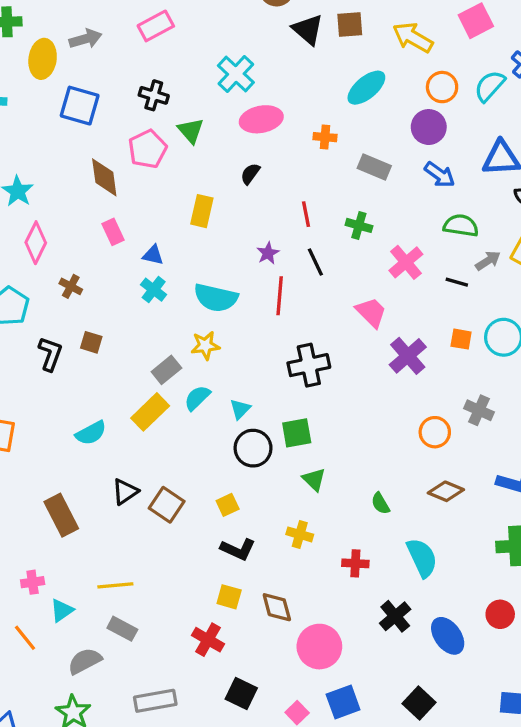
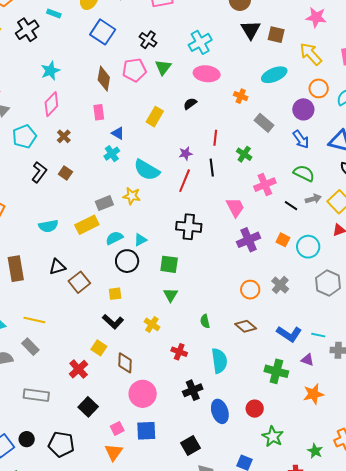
cyan semicircle: (197, 398) -> (114, 238), moved
black circle: (253, 448) -> (127, 261), moved

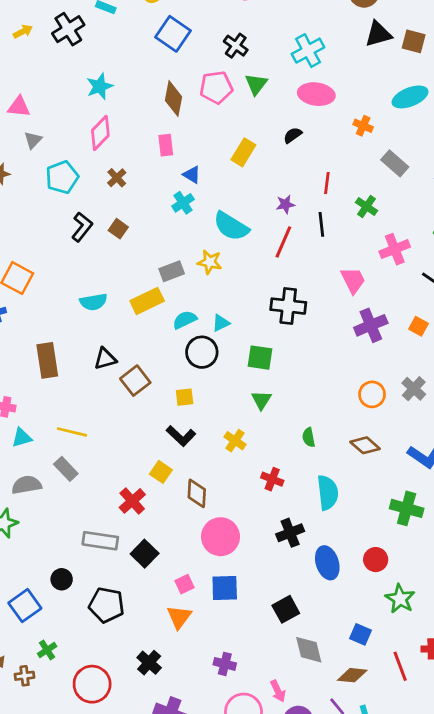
black triangle: (251, 30) -> (378, 34), turned 45
gray rectangle: (36, 395) -> (100, 541), moved
black circle: (27, 439) -> (62, 579), moved

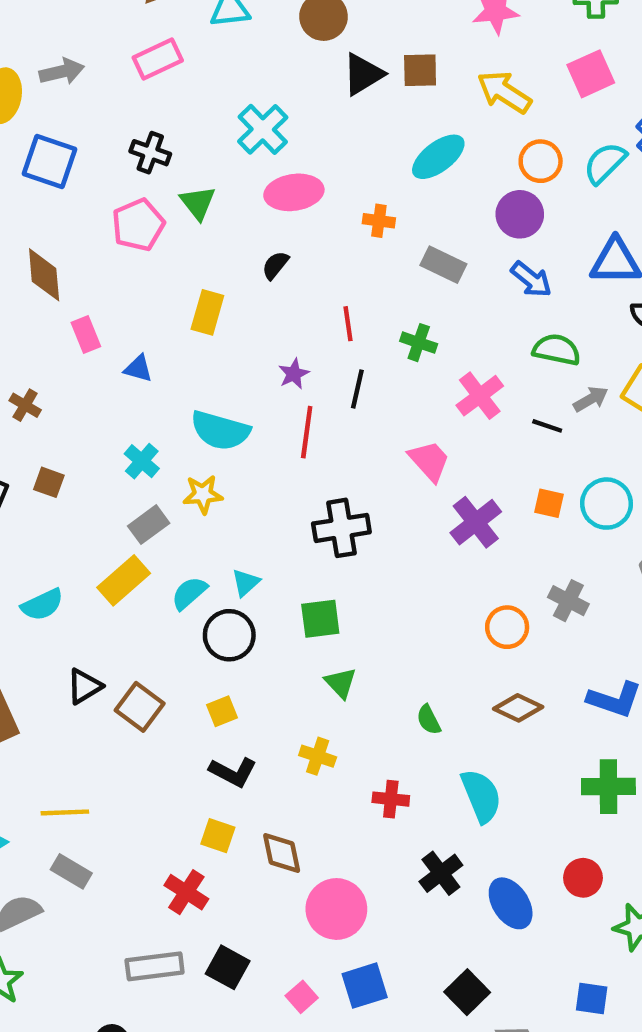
brown diamond: (174, 99) -> (44, 275), moved
cyan cross: (183, 203) -> (142, 461), moved
black line: (321, 224) -> (357, 389), turned 35

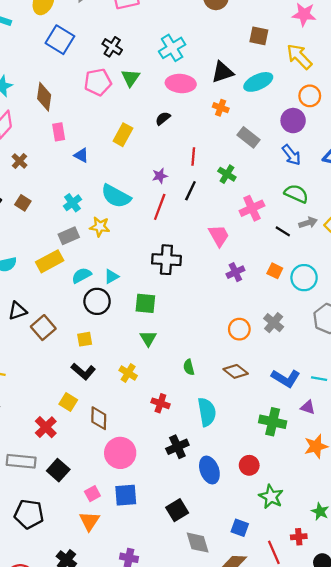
black triangle: (363, 74) -> (222, 72), moved
purple cross: (476, 522) -> (235, 272), size x0.7

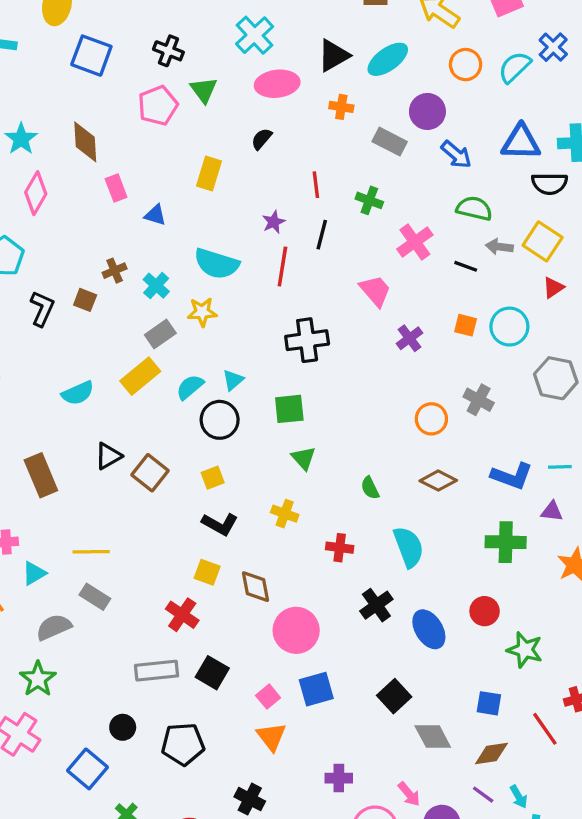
purple circle: (293, 121) -> (427, 111), moved
brown cross: (20, 161) -> (115, 271), moved, turned 35
gray arrow: (308, 223) -> (499, 247), turned -144

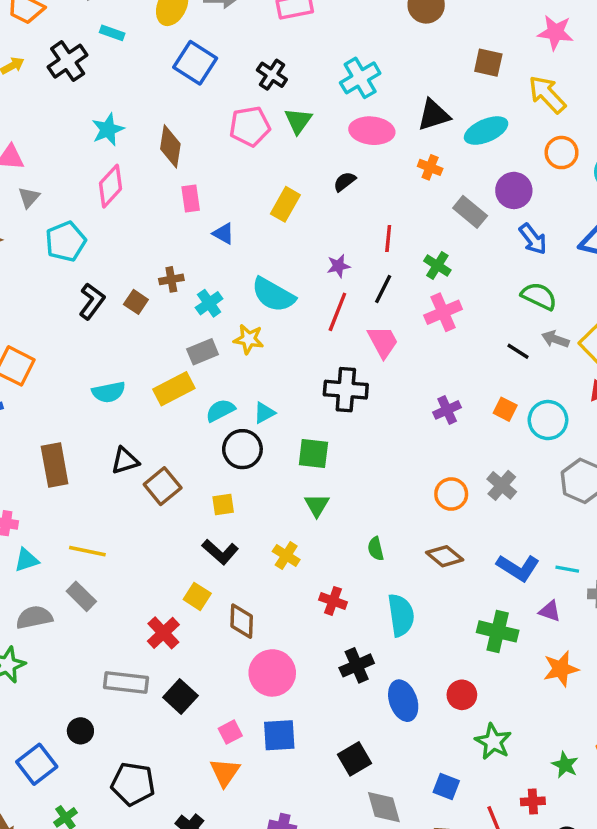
pink cross: (415, 242) -> (443, 312), moved
pink trapezoid: (375, 291) -> (383, 342), moved
black pentagon: (183, 744) -> (133, 784), moved

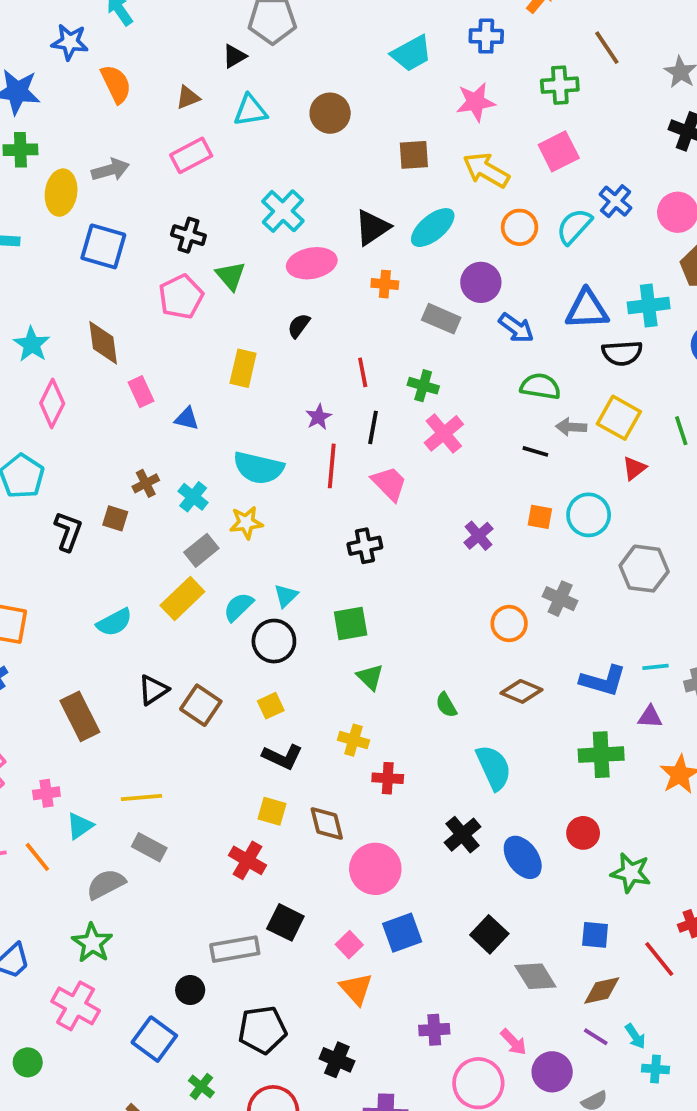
black cross: (346, 390) -> (365, 546), size x0.7
red cross: (333, 601) -> (388, 778), moved
gray rectangle: (126, 682) -> (235, 949), moved

